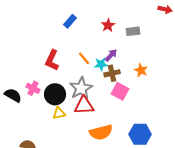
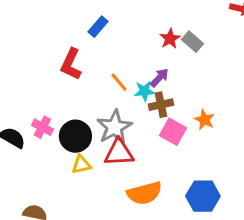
red star: (108, 25) -> (170, 39), moved
gray rectangle: (133, 31) -> (192, 42), turned 48
red L-shape: (52, 60) -> (71, 64), moved
orange star: (141, 70) -> (204, 120), moved

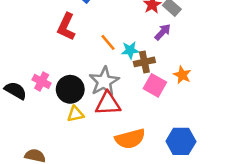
purple arrow: (159, 78) -> (163, 32), moved

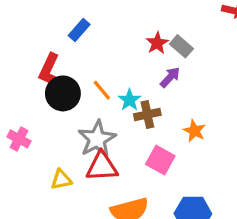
cyan star: (130, 50) -> (129, 100), turned -30
pink square: (155, 85) -> (160, 160), moved
black circle: (70, 89) -> (63, 93), moved

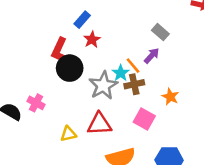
red star: (157, 43) -> (92, 39), moved
orange line: (102, 90) -> (133, 66), moved
gray star: (97, 139) -> (103, 85), moved

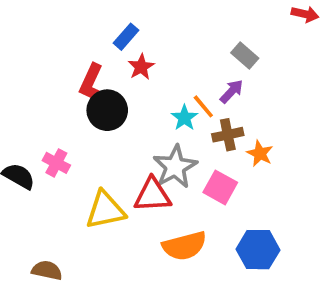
brown cross: (134, 84) -> (228, 135), moved
gray star: (103, 85) -> (175, 167), moved
yellow triangle: (68, 134) -> (105, 210), size x1.6

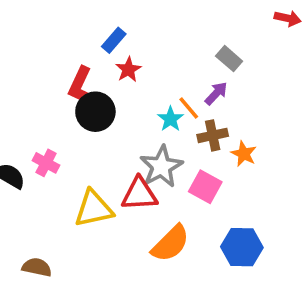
orange semicircle: (184, 246) -> (170, 243), turned -30

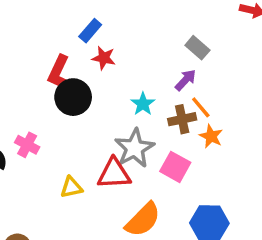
red star: (128, 70) -> (104, 58), turned -30
orange line: (189, 108) -> (201, 107), moved
yellow triangle: (94, 209) -> (71, 187), size x0.6

